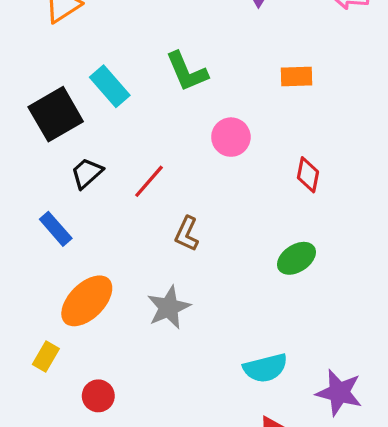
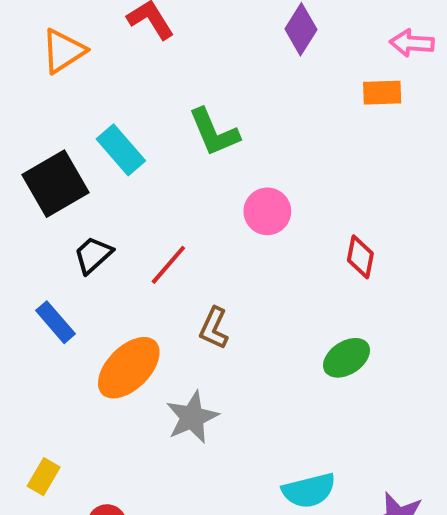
orange rectangle: (296, 76) -> (382, 93), moved
orange ellipse: (87, 301) -> (129, 368), moved

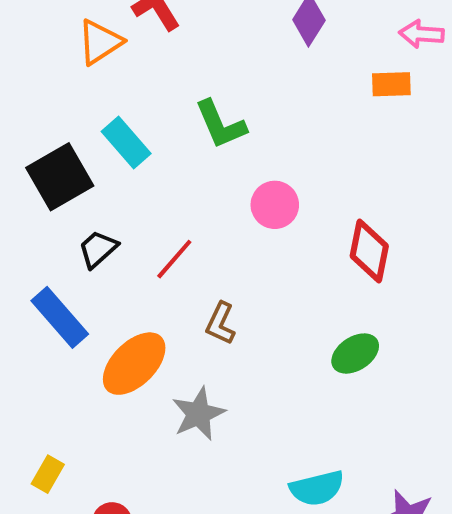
orange triangle: (63, 51) -> (100, 42), moved
red diamond: (360, 257) -> (369, 251), size x1.4
blue rectangle: (56, 322) -> (60, 317), size x1.4

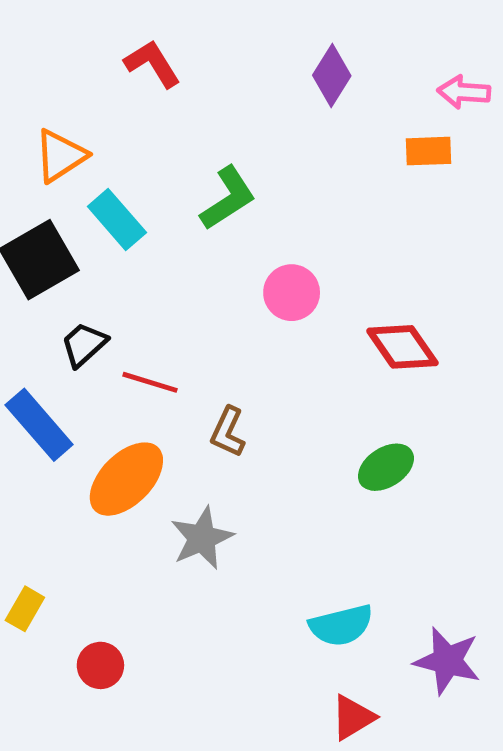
orange triangle: (100, 42) -> (60, 156), moved
green L-shape: (221, 124) -> (228, 198), turned -100
red diamond: (369, 251) -> (402, 347), turned -46
red line: (174, 259) -> (150, 382), moved, turned 66

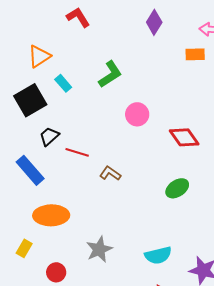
cyan rectangle: (117, 219) -> (63, 83), size x0.7
brown L-shape: (228, 432) -> (110, 173), turned 100
orange ellipse: (126, 479) -> (51, 215), moved, turned 44
gray star: (202, 538) -> (99, 249), moved

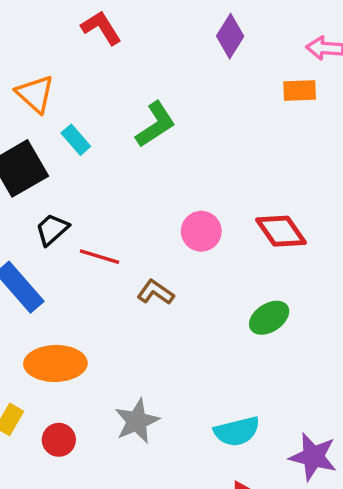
orange triangle: (39, 56) -> (35, 94), turned -45
pink circle: (137, 114) -> (201, 231), moved
red circle: (56, 272) -> (59, 440), moved

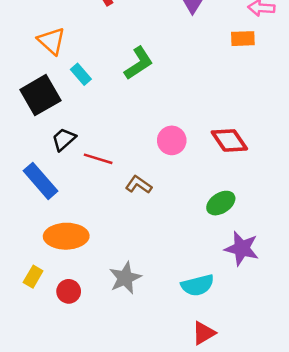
purple star: (313, 457) -> (242, 248), moved

